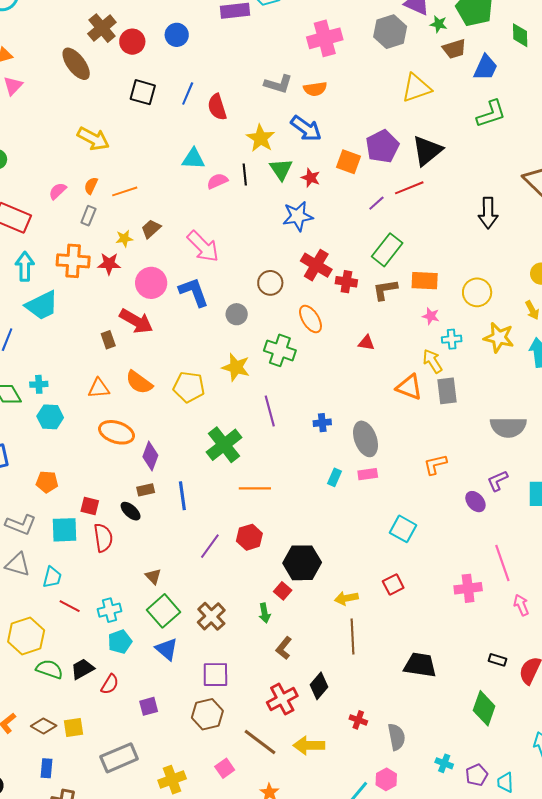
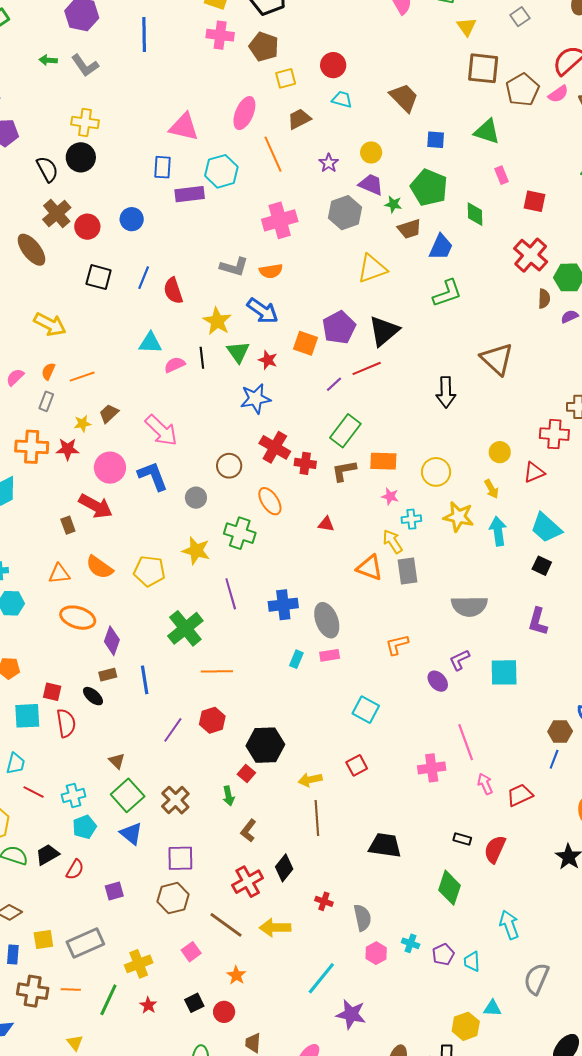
blue cross: (322, 423) -> (283, 605), size x1.6
yellow square: (74, 728) -> (43, 940), moved
pink hexagon: (386, 779) -> (376, 953), moved

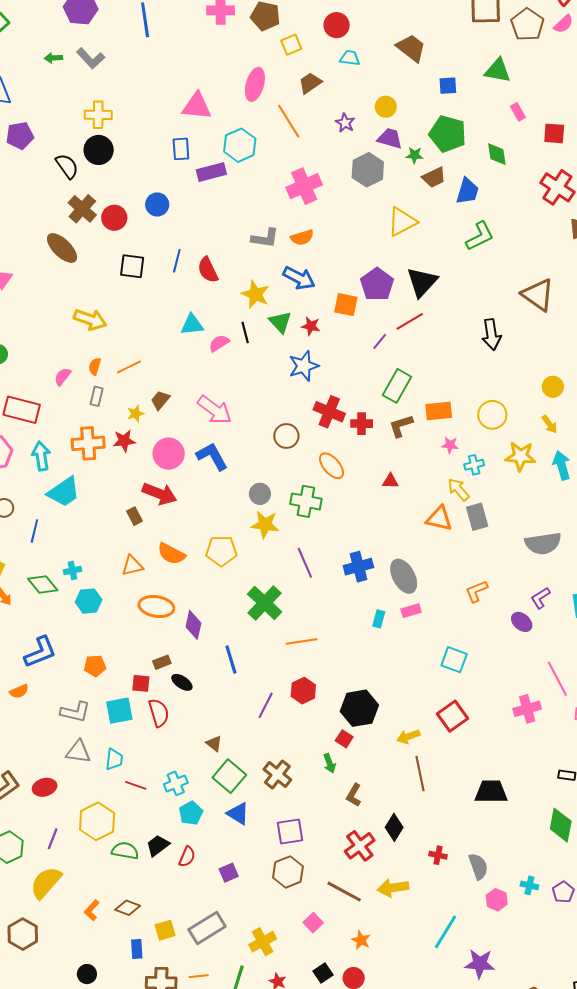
gray circle: (196, 498) -> (260, 494), moved
brown rectangle: (108, 675) -> (162, 662), moved
red square: (357, 765) -> (453, 716), size x1.4

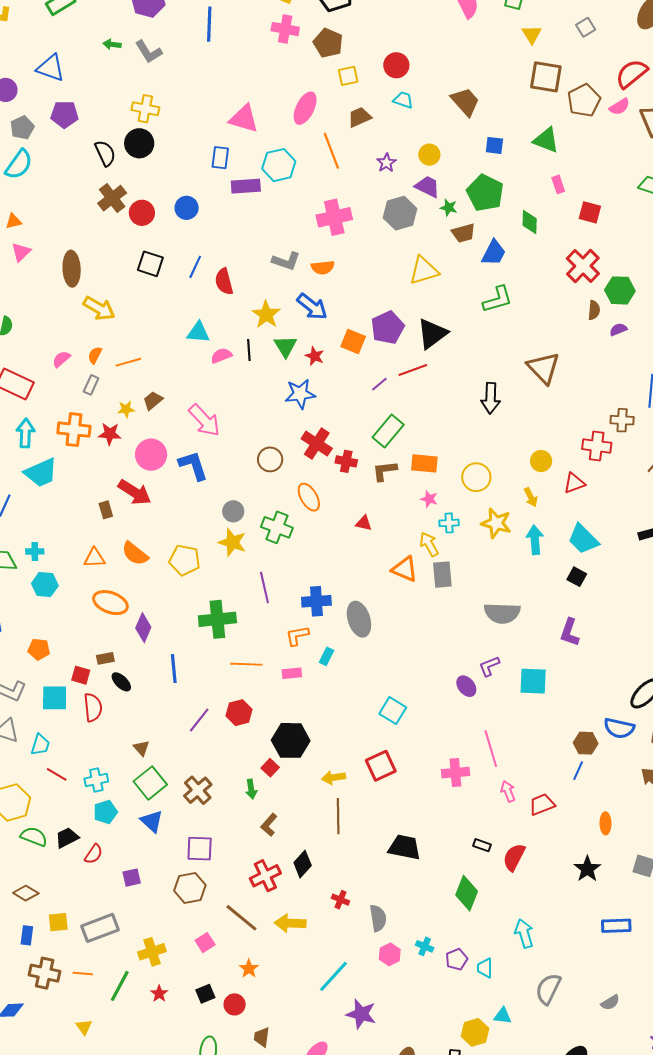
brown ellipse: (62, 248) -> (72, 269), moved, turned 32
orange L-shape: (476, 591) -> (297, 636), moved
green cross: (265, 603) -> (217, 619), turned 30
pink rectangle: (411, 611) -> (292, 673), moved

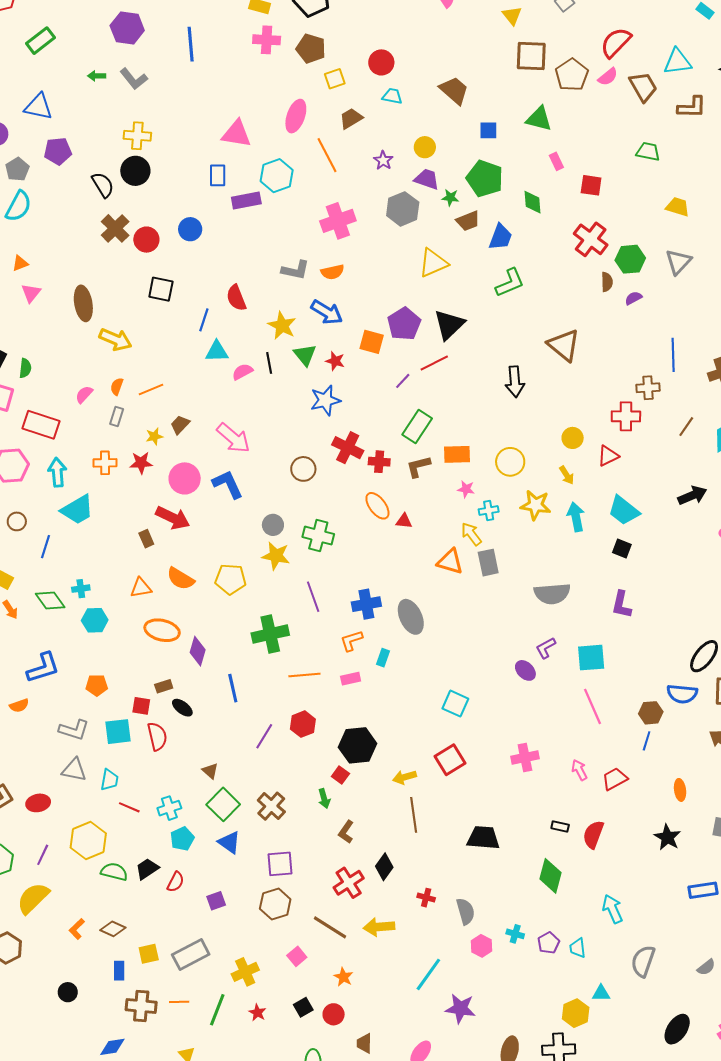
blue line: (195, 267) -> (204, 320), moved
orange cross: (74, 430) -> (105, 463), size x0.7
orange ellipse: (309, 497) -> (377, 506), moved
pink line: (491, 749) -> (593, 706), moved

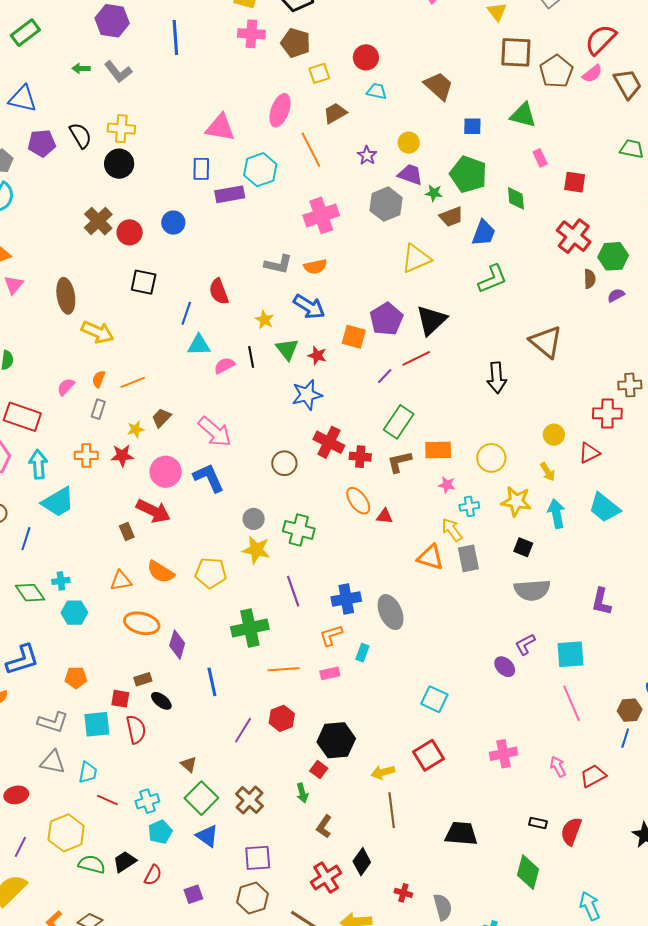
black semicircle: (103, 185) -> (80, 135), moved
yellow star: (282, 326) -> (264, 320), size x0.7
black square: (622, 549) -> (523, 547), moved

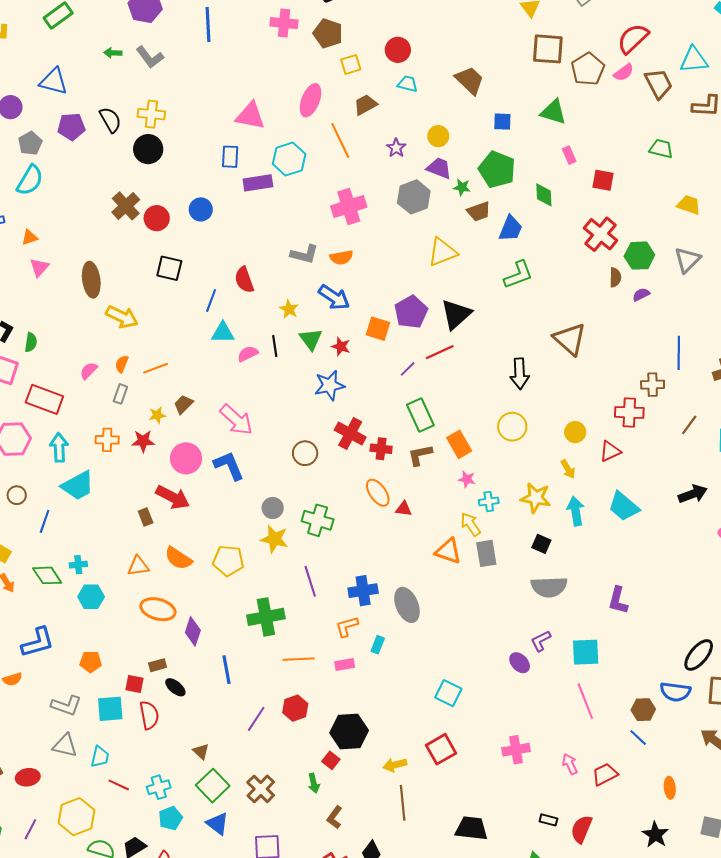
green rectangle: (399, 422) -> (420, 415), turned -60
orange rectangle: (438, 450) -> (459, 444), turned 60
yellow circle: (491, 458) -> (512, 427), moved
blue line: (625, 738) -> (638, 738), turned -66

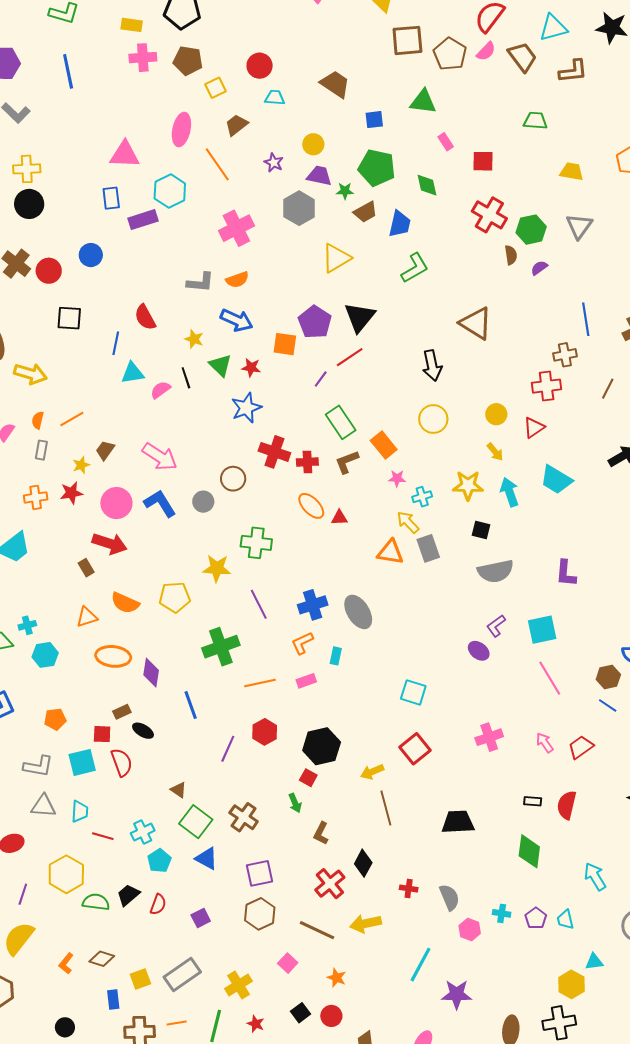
gray circle: (273, 508) -> (203, 502), moved

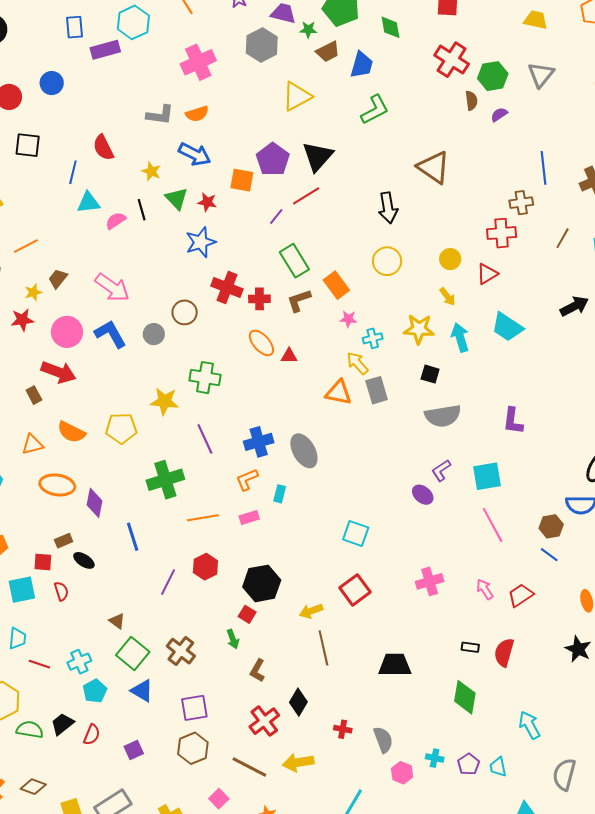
red semicircle: (122, 762) -> (61, 591), size x0.7

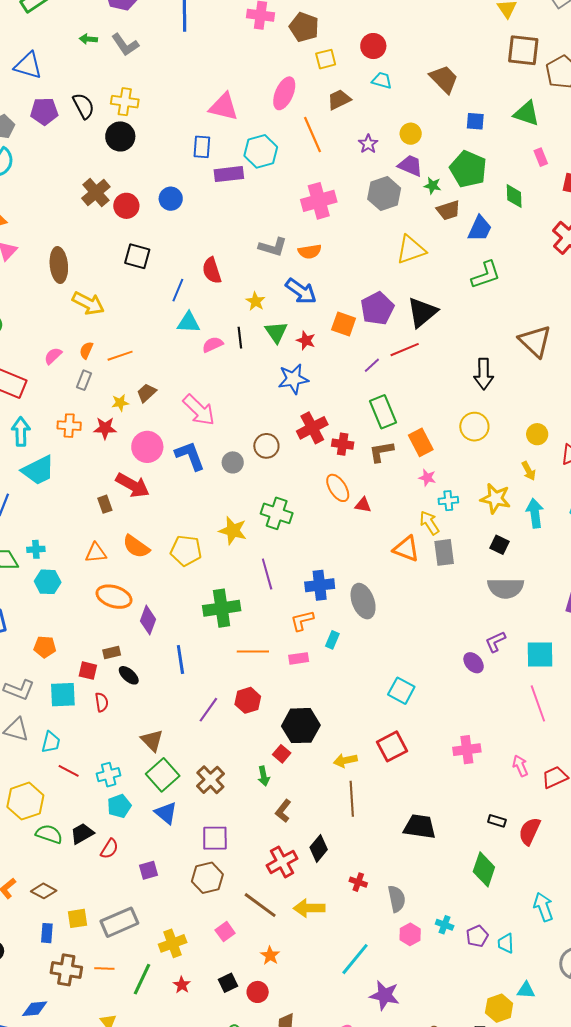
red cross: (227, 287) -> (312, 428), turned 32
brown triangle: (117, 621) -> (152, 740), size x1.4

